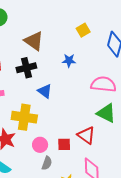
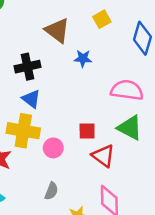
brown triangle: (34, 41) -> (57, 30), moved
blue triangle: (45, 91) -> (31, 99), moved
red square: (64, 144) -> (87, 131), moved
pink circle: (40, 145) -> (53, 148), moved

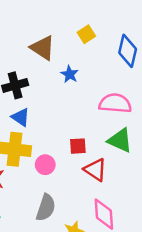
blue star: (83, 58) -> (70, 74), turned 30
gray semicircle: (51, 191) -> (46, 208), size x1.5

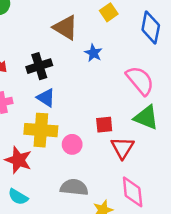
pink semicircle: (115, 103) -> (140, 80), turned 48
red triangle: (95, 170) -> (123, 148), turned 30
gray semicircle: (46, 208) -> (74, 187), turned -100

